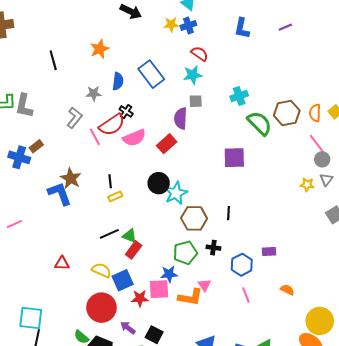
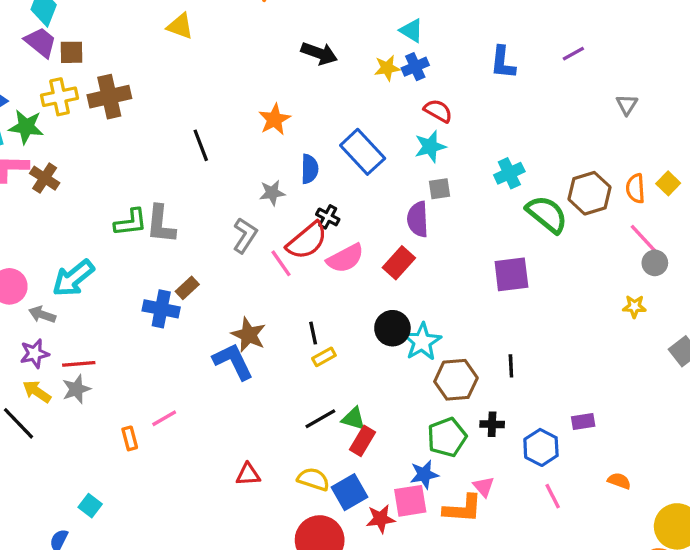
gray triangle: (326, 180) -> (627, 105), moved

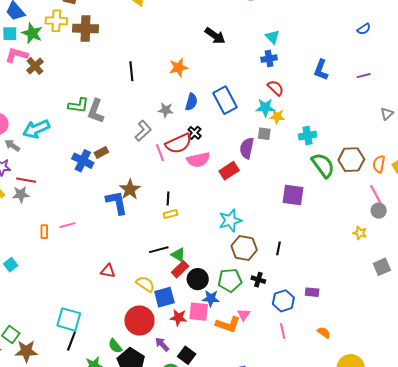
yellow star: (387, 68) -> (277, 117), moved
black circle: (392, 328) -> (198, 279), moved

